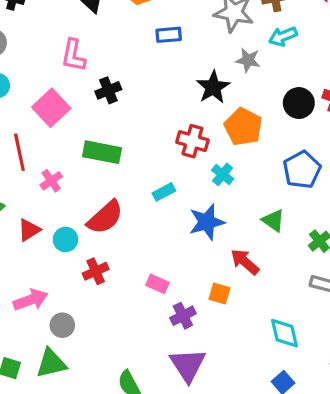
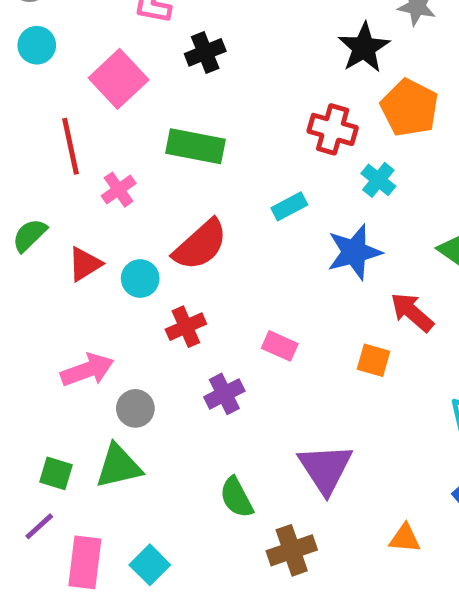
purple cross: (183, 316) -> (224, 394), moved

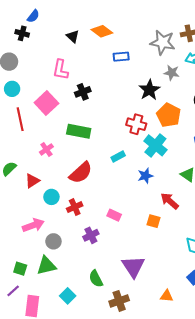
red line: (70, 146) -> (20, 119), moved
cyan cross: (378, 180) -> (155, 145), size x1.6
blue star: (354, 252) -> (145, 176), size x0.7
cyan circle: (140, 279) -> (51, 197), moved
cyan square: (150, 565) -> (68, 296), moved

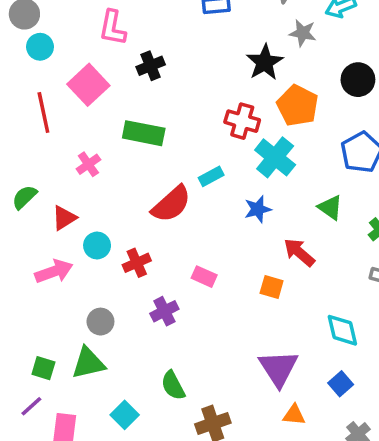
cyan circle: (12, 89) -> (40, 47), moved
red semicircle: (81, 173) -> (171, 204), moved
pink arrow: (33, 225) -> (54, 271), moved
purple triangle: (133, 267) -> (278, 368), moved

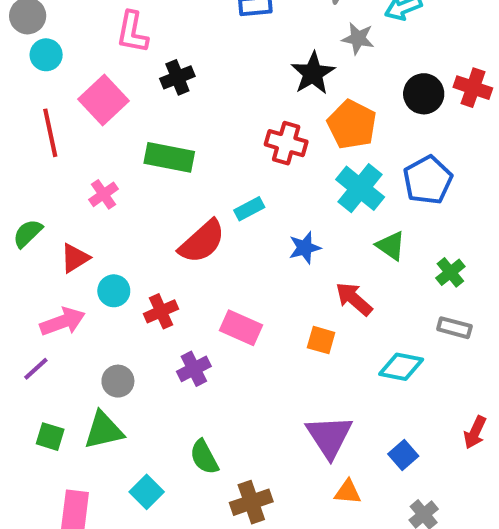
cyan cross: (275, 157) -> (360, 188), moved
pink rectangle: (204, 277) -> (241, 328), size x1.4
cyan diamond: (342, 330) -> (401, 367), moved, turned -66
purple line: (31, 406) -> (36, 369), moved

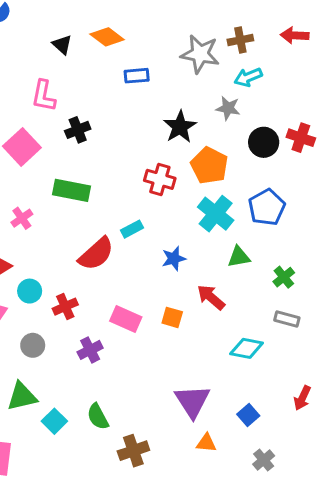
gray star: (358, 38) -> (228, 108), moved
green triangle: (391, 246) -> (239, 257), turned -45
orange square: (321, 340) -> (172, 317), moved
gray circle: (118, 381) -> (33, 345), moved
cyan square: (147, 492) -> (54, 421), moved

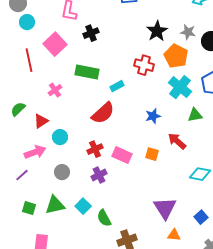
gray star: (228, 108) -> (188, 32), moved
cyan rectangle: (132, 229) -> (117, 86), moved
red cross: (65, 307) -> (95, 149), moved
cyan square: (54, 421) -> (83, 206), moved

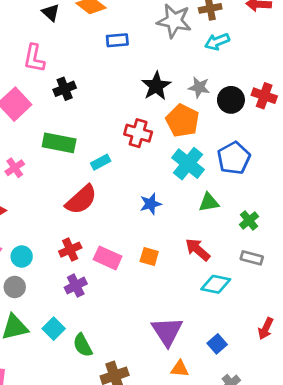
cyan circle: (60, 137) -> (22, 257), moved
red arrow: (177, 141) -> (198, 250), moved
gray circle: (62, 172) -> (15, 287), moved

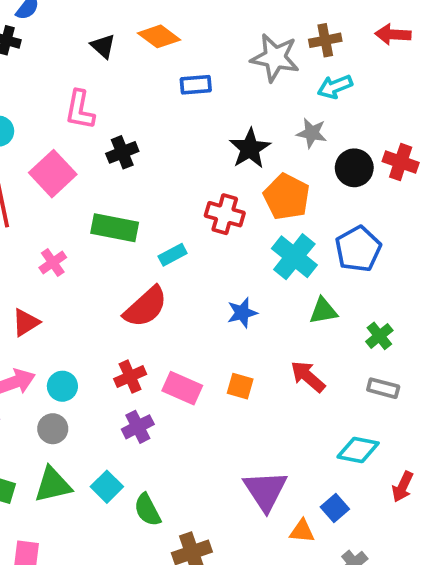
gray star: (199, 87) -> (312, 133), moved
cyan diamond: (216, 284) -> (358, 450), moved
orange triangle: (180, 369) -> (302, 531), moved

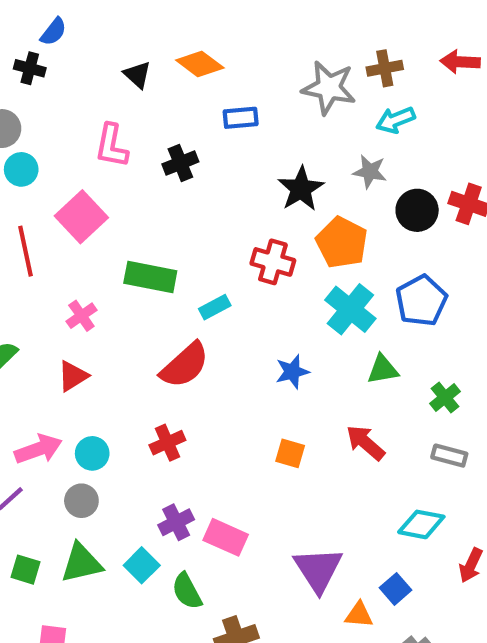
black cross: (122, 152) -> (180, 163), moved
red triangle: (26, 322) -> (73, 376), moved
pink rectangle: (182, 388) -> (226, 537), moved
purple cross: (138, 427) -> (176, 522), moved

